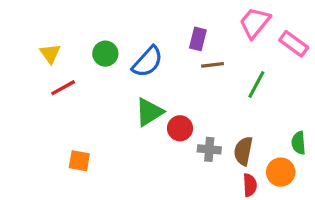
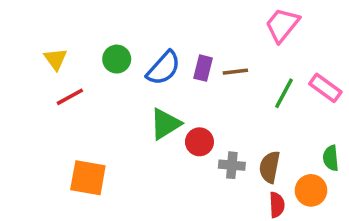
purple rectangle: (198, 39) -> (203, 68), moved
pink rectangle: (294, 44) -> (325, 88), moved
orange square: (79, 161) -> (88, 178), size x1.5

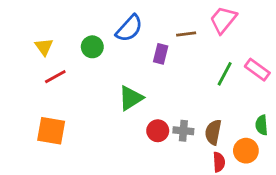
blue semicircle: (163, 68) -> (129, 28), moved
brown line: (235, 72) -> (186, 34), moved
red circle: (199, 142) -> (158, 131), moved
orange square: (88, 178) -> (51, 131), moved

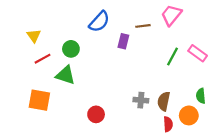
green circle: (92, 47) -> (71, 49), moved
green triangle: (131, 98) -> (65, 75), moved, turned 50
red circle: (158, 131) -> (96, 114), moved

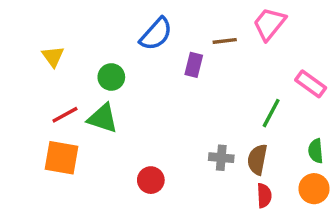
green line: (172, 57) -> (271, 113), moved
red line: (43, 59) -> (65, 115), moved
orange circle: (189, 115) -> (314, 189), moved

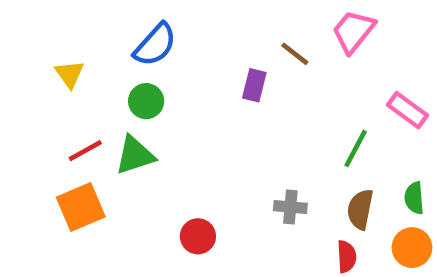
blue semicircle: (156, 34) -> (155, 45), moved
brown line: (225, 41) -> (295, 54), turned 45
green triangle: (103, 118) -> (135, 155), turned -36
orange square: (61, 158) -> (81, 207), turned -33
brown semicircle: (257, 159) -> (360, 209), moved

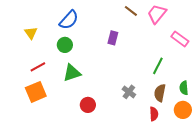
brown line: (295, 54) -> (131, 11), moved
pink rectangle: (407, 110) -> (180, 39), moved
green triangle: (135, 155) -> (72, 73), moved
gray cross: (290, 207) -> (129, 92), turned 32

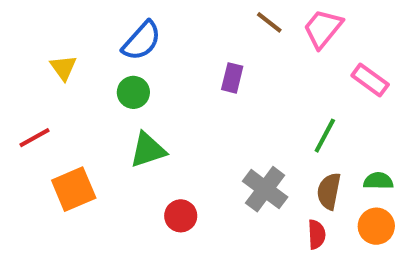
red line: (38, 67) -> (35, 138), moved
green semicircle: (184, 88) -> (378, 181), turned 96
gray cross: (129, 92) -> (265, 189), size x1.5

